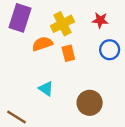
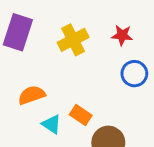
orange semicircle: (42, 44) -> (32, 95), moved
orange rectangle: (68, 53) -> (81, 115), moved, turned -42

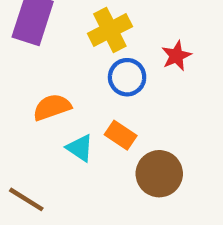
red star: (122, 35) -> (176, 56), moved, turned -30
blue circle: (134, 74) -> (127, 77), moved

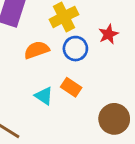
orange semicircle: (52, 107) -> (37, 50), moved
brown circle: (159, 174) -> (114, 119), moved

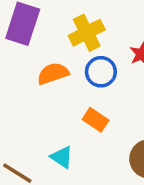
cyan triangle: (44, 96) -> (62, 157), moved

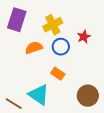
cyan triangle: (62, 157) -> (39, 95), size x1.6

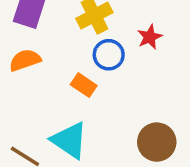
orange semicircle: (34, 48) -> (25, 60), moved
orange rectangle: (58, 74) -> (84, 85), moved

